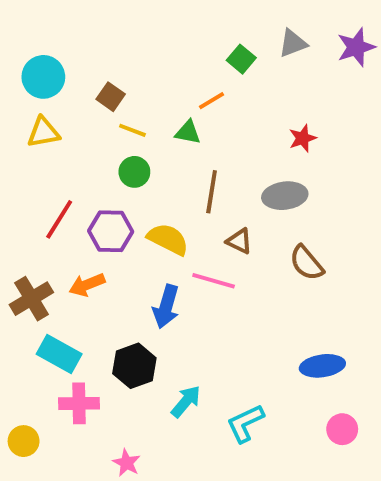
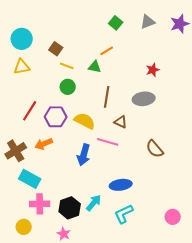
green square: (241, 59) -> (116, 23), moved
brown semicircle: (307, 263) -> (155, 149), moved
black hexagon: (134, 366) -> (70, 208), moved
blue ellipse: (322, 366) -> (121, 185), moved
yellow circle: (24, 441) -> (24, 227), moved

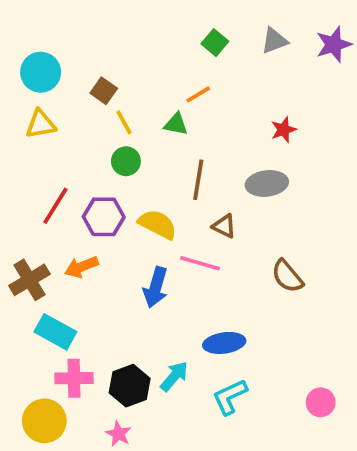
yellow line: (67, 66) -> (124, 122), turned 40
yellow circle: (24, 227) -> (44, 421), size x1.5

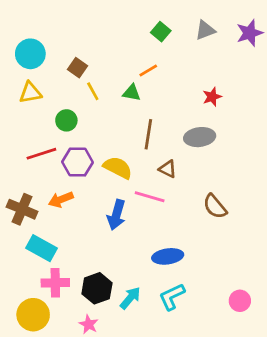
green circle: (126, 161) -> (66, 120), moved
red line: (55, 206) -> (41, 154), turned 40
brown cross: (29, 280) -> (22, 209), turned -36
cyan arrow: (174, 376) -> (130, 298), moved

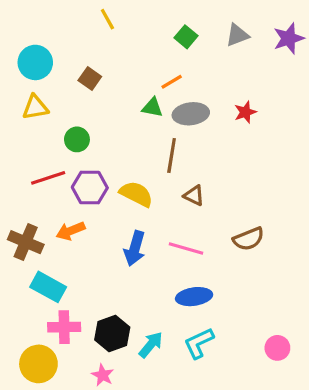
yellow line: (93, 91) -> (107, 19), moved
gray ellipse: (200, 137) -> (191, 114), moved
pink line: (150, 197) -> (186, 248), moved
brown semicircle: (215, 206) -> (249, 239), turned -72

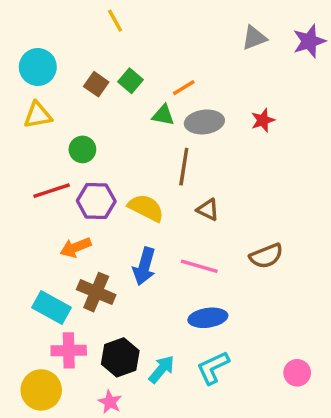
green square: (186, 37) -> (131, 81), moved
brown cross: (26, 242) -> (96, 292), moved

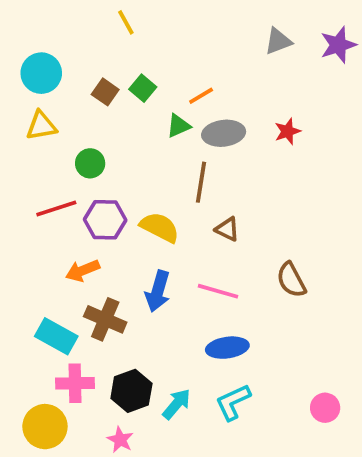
green triangle: (163, 115) -> (178, 126), turned -35
brown semicircle: (266, 256) -> (291, 280), turned 84

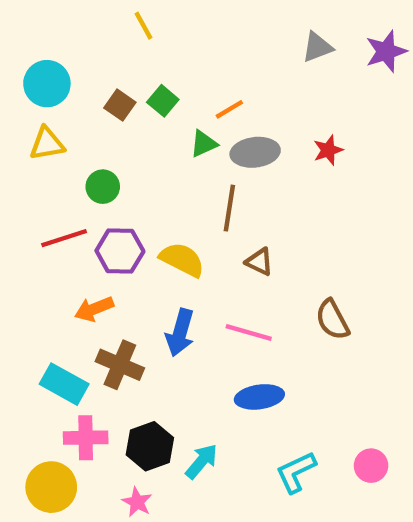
cyan L-shape: (233, 402) -> (296, 472), moved

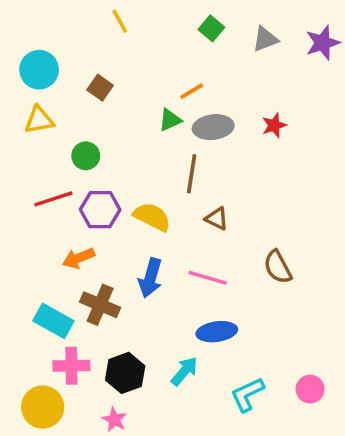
green square: (163, 101) -> (211, 28), moved
cyan arrow: (201, 461) -> (184, 371), moved

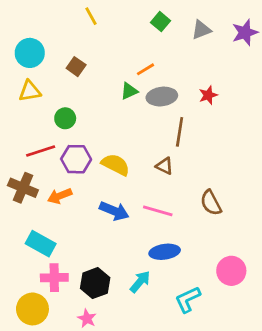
brown line: (192, 174) -> (180, 132), moved
blue arrow: (150, 278) -> (114, 211), turned -84
brown cross: (100, 305) -> (23, 188), moved
pink circle: (310, 389) -> (231, 271), moved, size x1.4

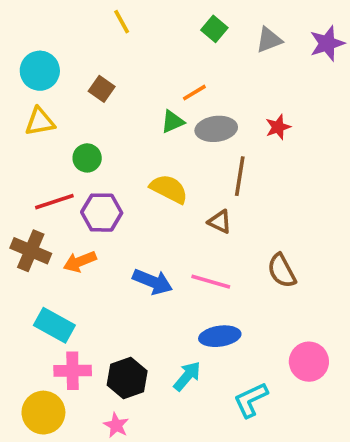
yellow semicircle: (116, 165) -> (169, 189), moved

